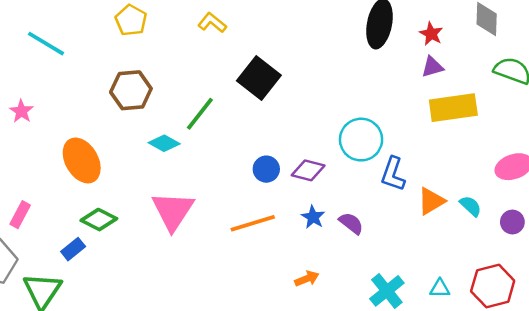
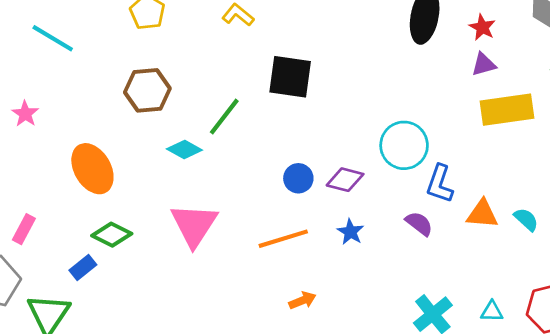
black square: (259, 78) -> (290, 77), turned -30
orange triangle: (431, 201) -> (482, 214), turned 36
purple semicircle: (351, 223) -> (419, 224), moved
orange arrow: (307, 279) -> (302, 300), moved

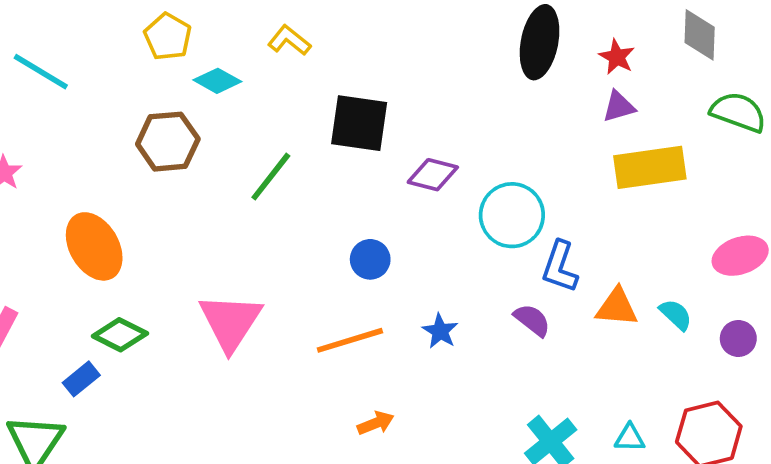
cyan diamond: (184, 149) -> (217, 81), moved
purple diamond: (345, 180) -> (433, 175), moved

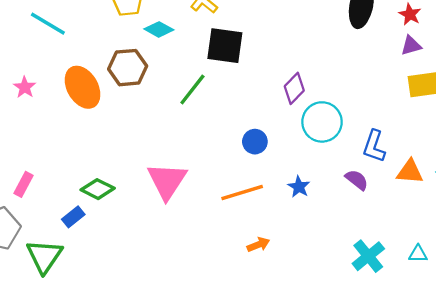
black square: (359, 123) -> (225, 46), moved
purple diamond: (433, 175) -> (294, 88), turned -60
cyan circle: (512, 215) -> (322, 122), moved
orange ellipse: (94, 246) -> (83, 87), moved

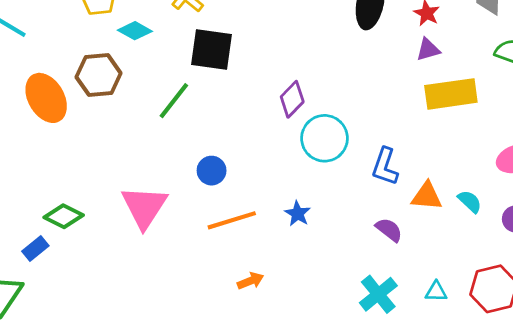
blue circle: (255, 142) -> (212, 171), moved
purple semicircle: (357, 180) -> (389, 230), moved

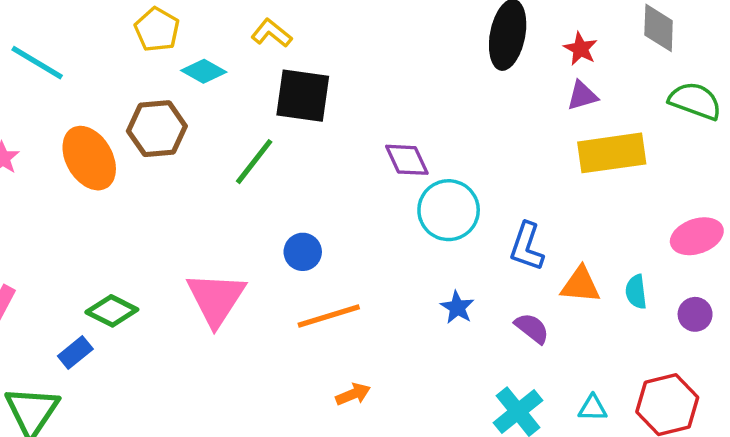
purple diamond: (292, 99) -> (407, 160), turned -69
cyan semicircle: (470, 201) -> (636, 292), turned -140
blue star: (298, 214) -> (457, 307), moved

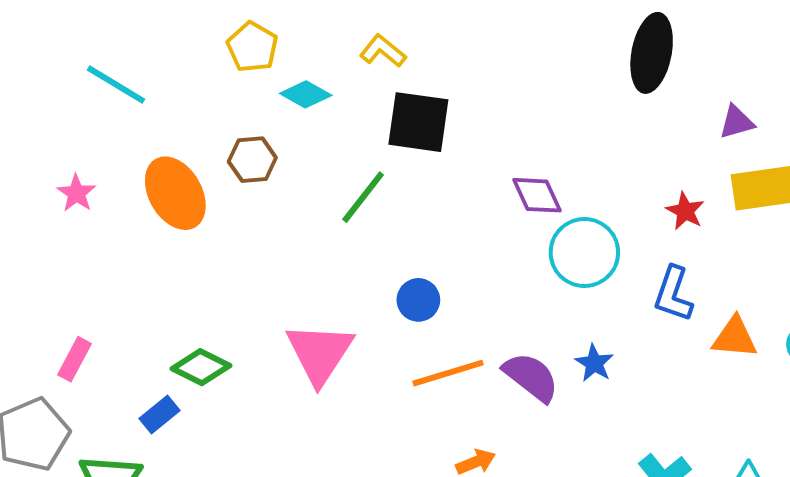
red star: (580, 49) -> (685, 211), moved
brown hexagon: (157, 129) -> (252, 160), size x0.7
purple semicircle: (532, 328) -> (531, 377), moved, size x1.4

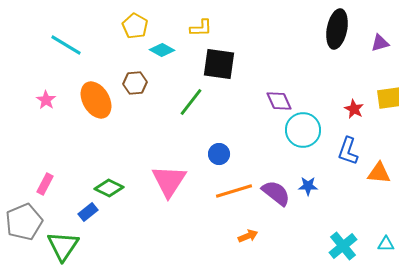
yellow L-shape: (383, 51) -> (201, 28), turned 140
purple triangle: (737, 122) -> (380, 43), moved
blue star: (594, 363) -> (308, 186), turned -30

